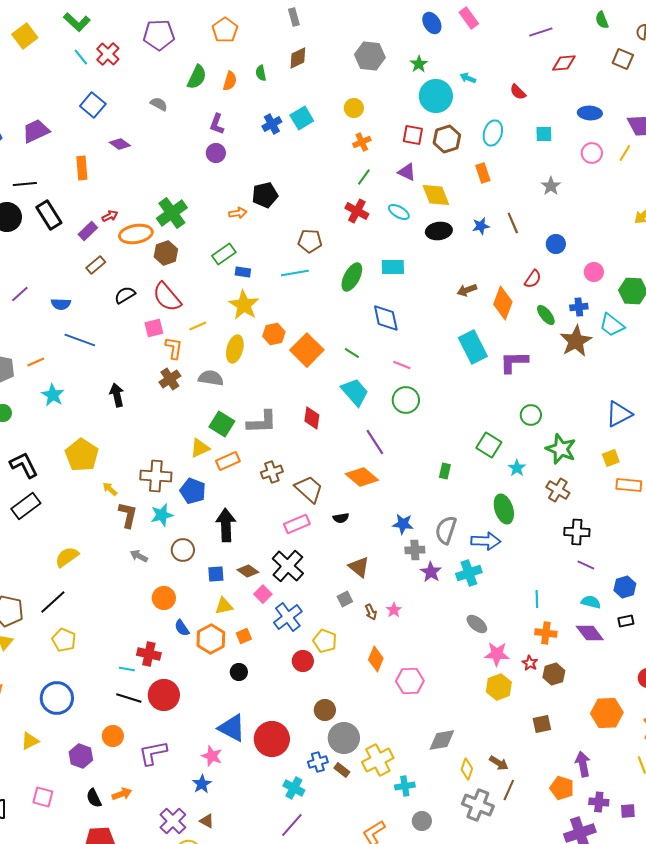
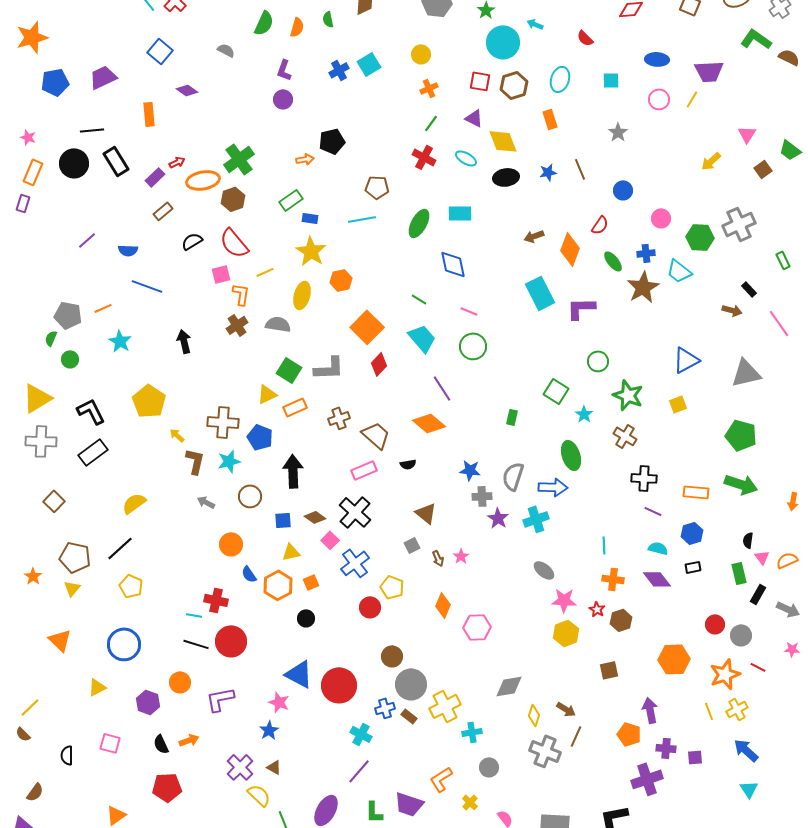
orange square: (307, 350) -> (367, 327), moved
red diamond: (312, 418) -> (379, 364), turned 35
orange rectangle: (629, 485) -> (696, 492), moved

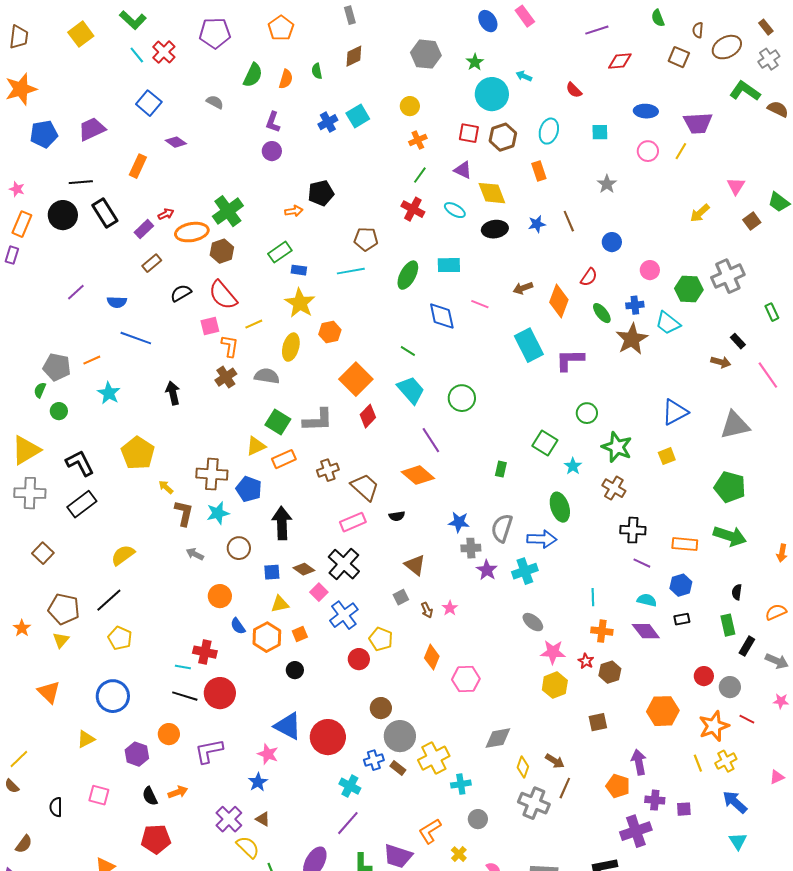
orange rectangle: (149, 114) -> (138, 166), turned 30
pink line: (469, 311) -> (480, 304), moved
pink triangle: (762, 557) -> (777, 777), moved, turned 42

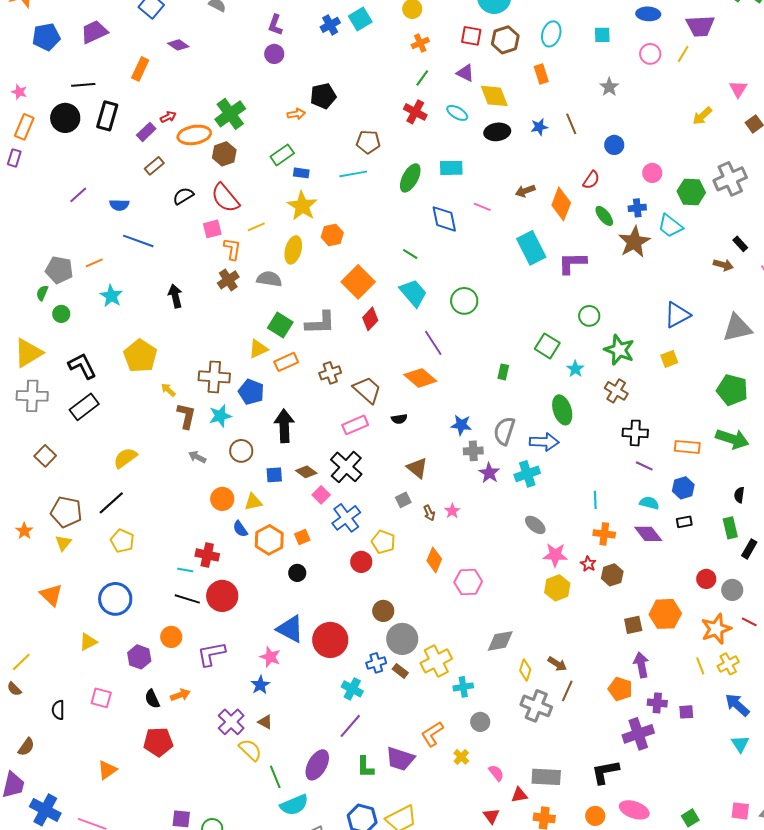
black rectangle: (105, 213) -> (107, 116), turned 48
yellow triangle: (280, 604) -> (253, 502), moved
brown square: (598, 722) -> (633, 625), moved

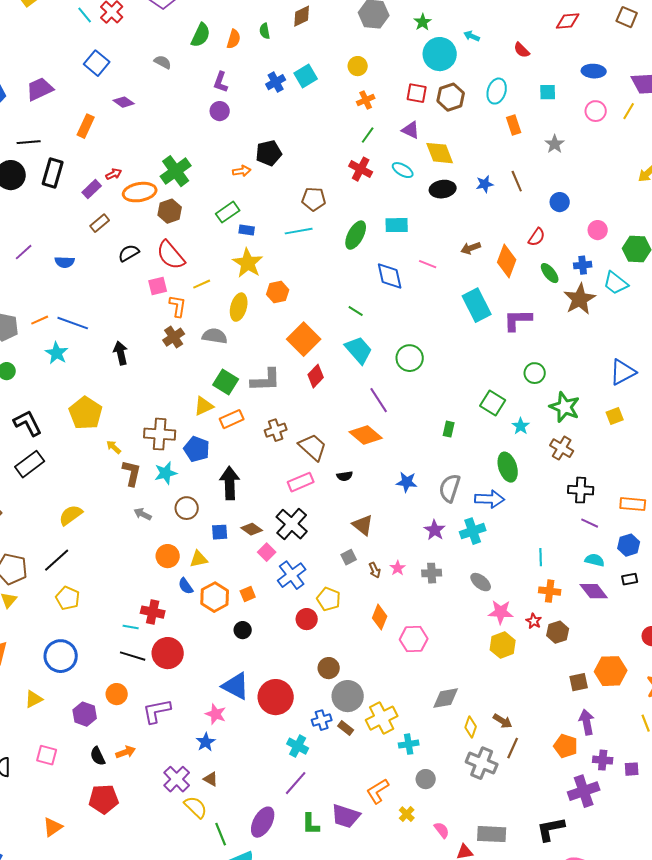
orange rectangle: (541, 74) -> (514, 125), moved
blue line: (138, 241) -> (73, 323), moved
gray cross: (473, 451) -> (432, 573), moved

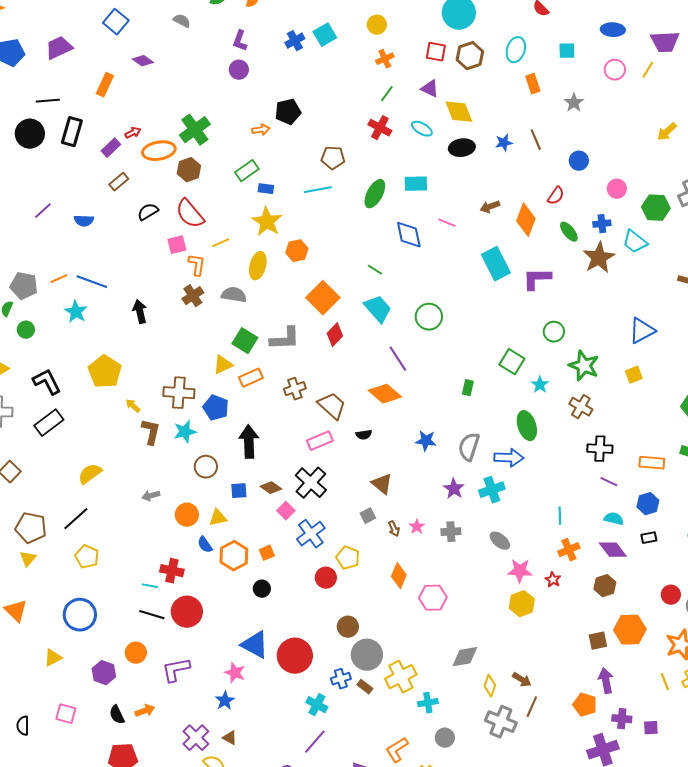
gray arrow: (143, 514) -> (151, 496), moved, turned -42
orange cross: (550, 591) -> (569, 550), turned -30
brown hexagon: (558, 632) -> (605, 586), moved

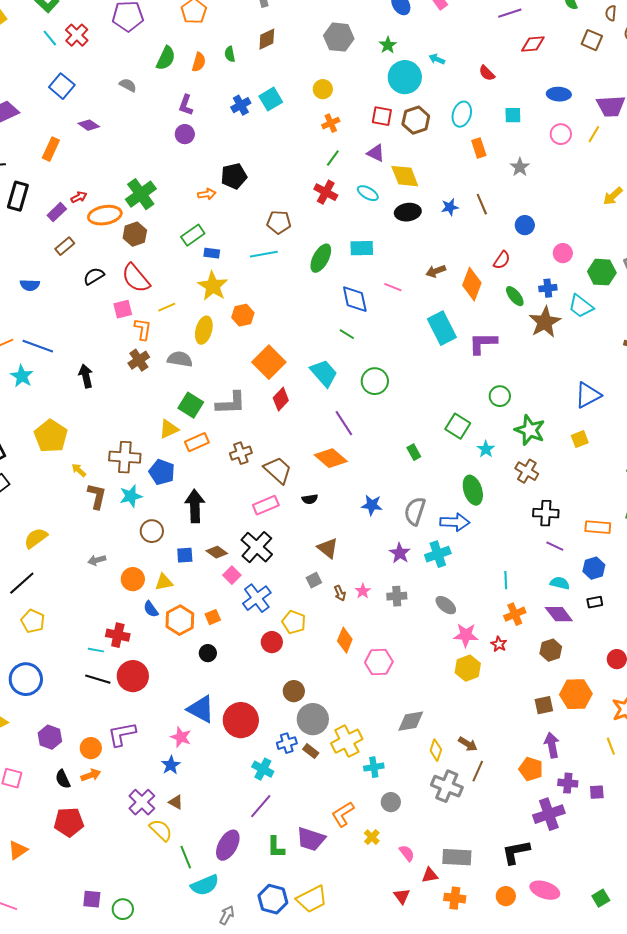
green line: (375, 270) -> (347, 334), moved
green rectangle: (468, 388) -> (414, 452), turned -42
orange circle: (136, 653) -> (91, 748), moved

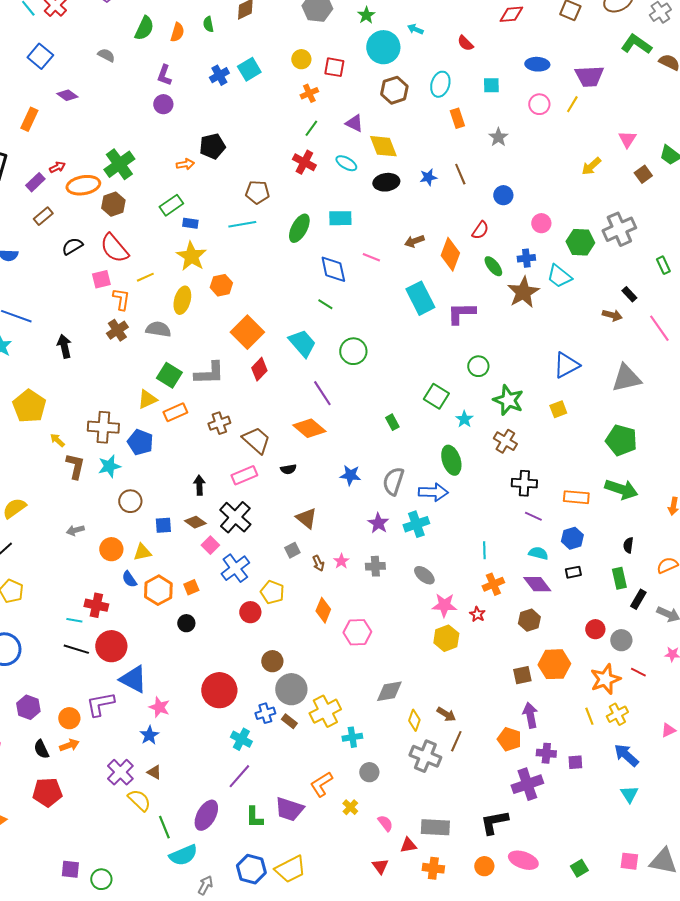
red square: (382, 116) -> (334, 67), moved
black arrow: (195, 506) -> (199, 485), moved, size x0.6
blue triangle: (201, 709) -> (133, 679), moved

